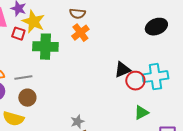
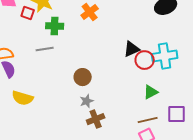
green cross: (45, 47) -> (55, 26), size x0.7
gray line: (23, 78) -> (45, 49), moved
brown circle: (27, 98) -> (83, 77), moved

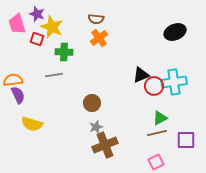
brown cross: (96, 119) -> (105, 145), size x1.4
brown line: (148, 120) -> (157, 133), moved

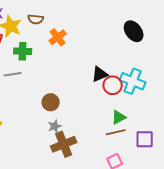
brown semicircle: (96, 19) -> (36, 19), moved
black ellipse: (175, 32) -> (134, 31), turned 75
cyan cross: (174, 82) -> (133, 81), turned 30

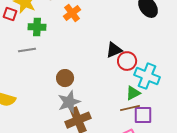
cyan cross: (133, 81) -> (147, 76), moved
gray star: (55, 126) -> (69, 102), size x1.6
purple square: (145, 139) -> (143, 115), moved

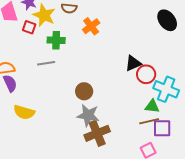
green triangle: (133, 93) -> (152, 106), turned 35
gray star: (69, 102) -> (88, 115), turned 30

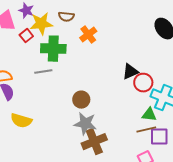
yellow star: (44, 15) -> (41, 24), turned -30
red square: (29, 27) -> (26, 36), turned 32
green cross: (56, 40) -> (53, 49), size x1.4

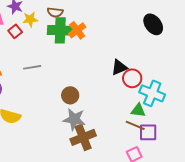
yellow star: (41, 24) -> (30, 19), size x0.7
green cross: (53, 49) -> (60, 30), moved
brown line: (146, 130) -> (135, 125), turned 36

